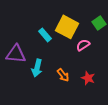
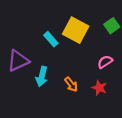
pink semicircle: (83, 45) -> (105, 62), moved
purple triangle: (16, 54) -> (18, 61), turned -30

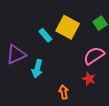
pink semicircle: (105, 62) -> (94, 56), size x1.5
orange arrow: (71, 84) -> (64, 92), moved, turned -152

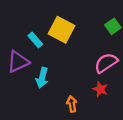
yellow square: (68, 27) -> (61, 30), moved
cyan rectangle: (45, 35) -> (35, 40), moved

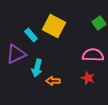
pink semicircle: (106, 63) -> (93, 55), turned 35
orange arrow: (72, 104) -> (53, 81), moved, turned -80

